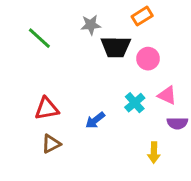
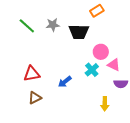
gray star: (91, 25) -> (53, 25), moved
pink circle: (148, 59) -> (101, 52), moved

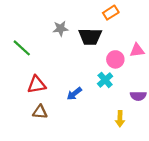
green line: (27, 26) -> (22, 48), moved
pink triangle: (114, 65) -> (137, 50), moved, turned -32
brown triangle: (35, 98) -> (40, 112), turned 32

